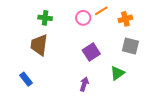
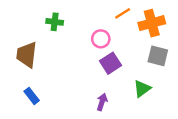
pink circle: (83, 18) -> (101, 39), moved
orange cross: (125, 19) -> (152, 23), size x1.5
brown trapezoid: (39, 45) -> (27, 55), moved

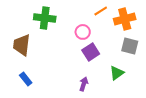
green cross: (55, 22) -> (45, 18), size x1.5

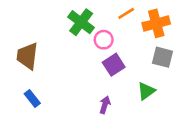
green cross: (45, 18) -> (81, 22), moved, turned 30

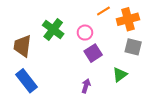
green cross: (81, 22) -> (53, 29), moved
blue rectangle: (32, 99) -> (27, 81), size x1.6

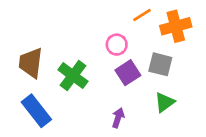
green cross: (53, 29) -> (73, 76), moved
gray square: (133, 47) -> (160, 64), moved

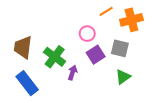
purple arrow: (118, 118) -> (72, 73), moved

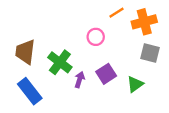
gray square: (120, 48) -> (150, 53), moved
purple square: (96, 55) -> (106, 74), moved

